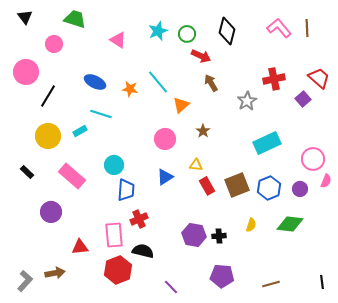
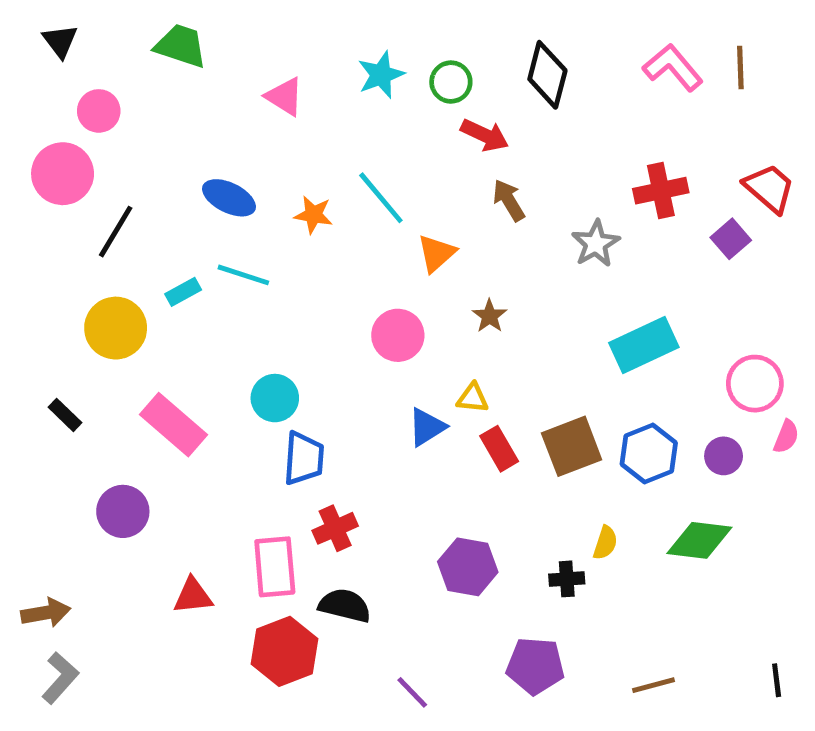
pink circle: (54, 44) -> (99, 111), moved
cyan rectangle: (80, 131) -> (183, 292), moved
blue triangle: (165, 177) -> (427, 427), moved
black cross: (219, 236) -> (567, 579), moved
brown arrow: (55, 273) -> (46, 613), moved

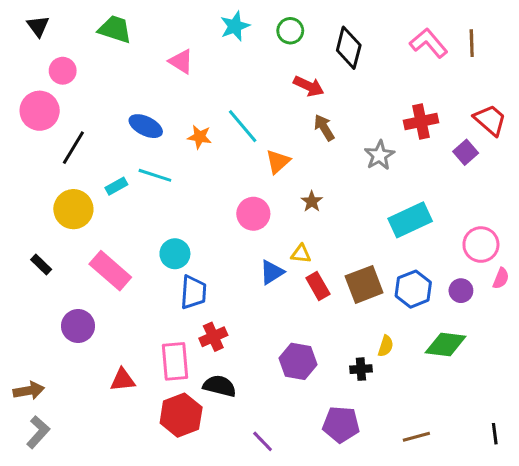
cyan star: (381, 75) -> (235, 26), moved
green circle: (451, 82) -> (290, 31), moved

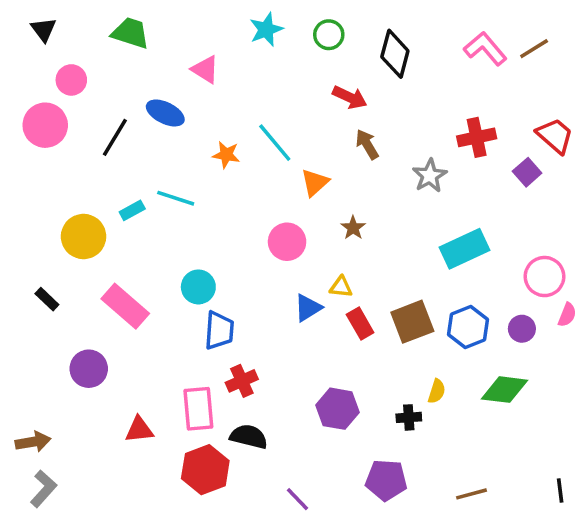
brown line: (472, 43) -> (534, 49), turned 60
blue ellipse: (146, 126) -> (165, 113), moved
black line: (73, 148) -> (115, 137), moved

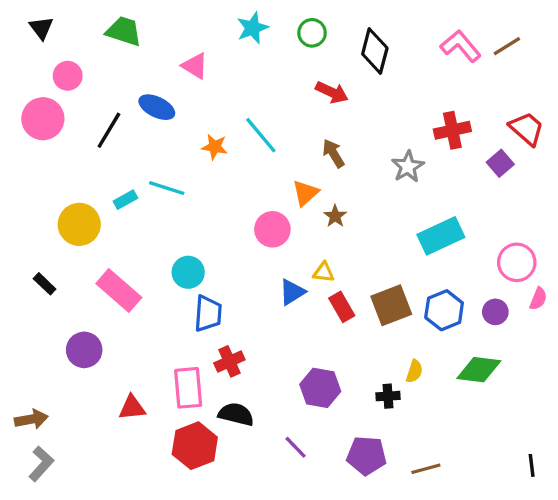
brown arrow: (367, 144) -> (333, 153), moved
orange triangle: (315, 183) -> (305, 193), moved
brown line: (471, 494) -> (426, 469), moved
purple line: (297, 499) -> (296, 447), moved

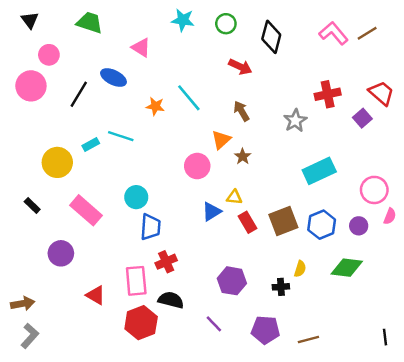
cyan star: (253, 28) -> (183, 20), turned 30
red triangle: (132, 408) -> (96, 295), turned 36

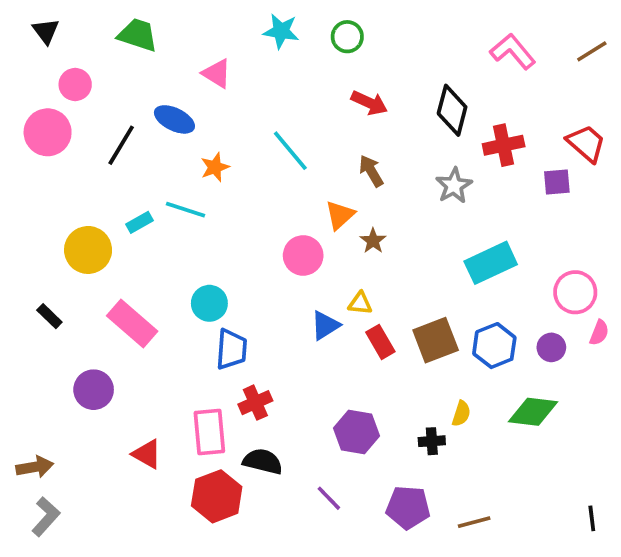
brown line: (367, 33) -> (592, 51), moved
black diamond: (271, 37) -> (452, 110), moved
orange star: (155, 106) -> (215, 167), moved, turned -30
purple square: (362, 118) -> (557, 182), turned 36

